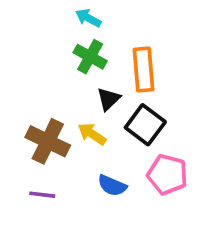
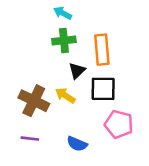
green cross: (90, 57) -> (64, 40), turned -35
black square: (145, 125) -> (103, 89), turned -36
blue semicircle: (112, 186) -> (77, 144), moved

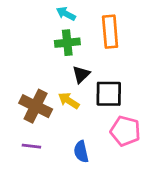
orange rectangle: (102, 50) -> (110, 32), moved
blue semicircle: (77, 144) -> (81, 152), turned 54

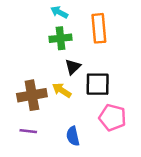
brown cross: (36, 106) -> (32, 95), turned -36

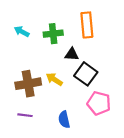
cyan arrow: (59, 12) -> (22, 32), moved
black triangle: (73, 67) -> (72, 54), moved, turned 48
black square: (98, 84) -> (86, 74), turned 35

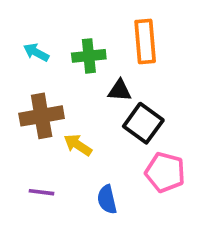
yellow arrow: (54, 79) -> (78, 145), moved
brown cross: (28, 84) -> (42, 116), moved

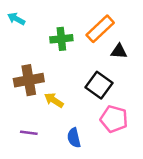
orange rectangle: (145, 41) -> (100, 29), turned 52
cyan arrow: (36, 52) -> (16, 19), moved
black triangle: (120, 90) -> (119, 51), moved

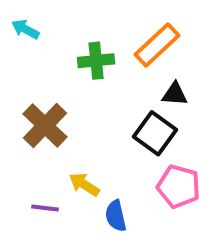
black triangle: (119, 51) -> (175, 94), moved
brown cross: (29, 80) -> (45, 125), turned -36
yellow arrow: (54, 100) -> (84, 184), moved

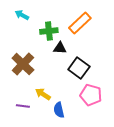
cyan arrow: (25, 29) -> (22, 15), moved
black triangle: (175, 94) -> (60, 48), moved

